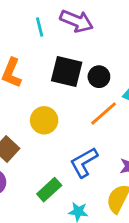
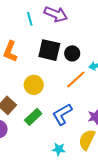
green rectangle: (49, 190) -> (33, 117), moved

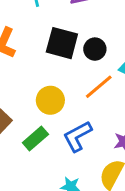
yellow circle: (34, 85) -> (50, 100), moved

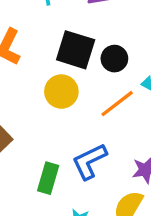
yellow circle: (50, 100) -> (61, 92), moved
green rectangle: (35, 139) -> (48, 178), moved, turned -35

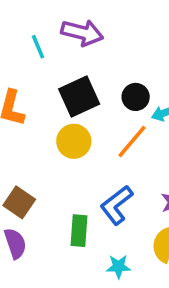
black square: (76, 50) -> (79, 97), turned -30
black circle: (114, 59) -> (136, 97), moved

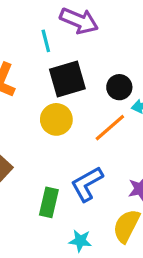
cyan line: (38, 47) -> (46, 41), moved

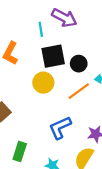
black circle: (119, 87) -> (79, 64), moved
green rectangle: (49, 202) -> (20, 152), moved

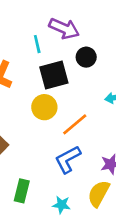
black circle: (79, 64) -> (86, 57), moved
orange line: (79, 91) -> (75, 124), moved

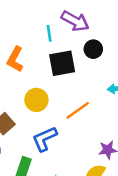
yellow circle: (44, 107) -> (36, 100), moved
blue L-shape: (68, 159) -> (45, 139), moved

